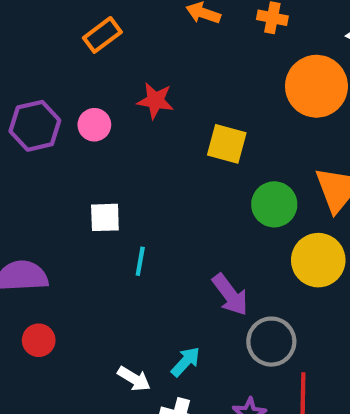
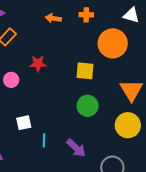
yellow square: (227, 144) -> (85, 71), moved
green circle: (274, 204) -> (88, 106), moved
purple arrow: (230, 295) -> (76, 148), moved

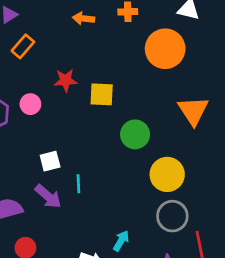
yellow square: (85, 71) -> (102, 94), moved
yellow circle: (128, 125) -> (167, 174), moved
purple arrow: (76, 148) -> (48, 196), moved

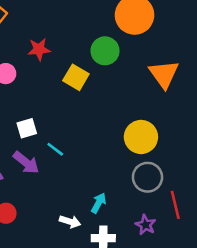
yellow square: (102, 94) -> (76, 77), moved, turned 30
green circle: (135, 134) -> (105, 51), moved
cyan line: (78, 184) -> (55, 149), turned -48

